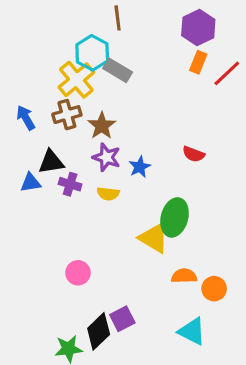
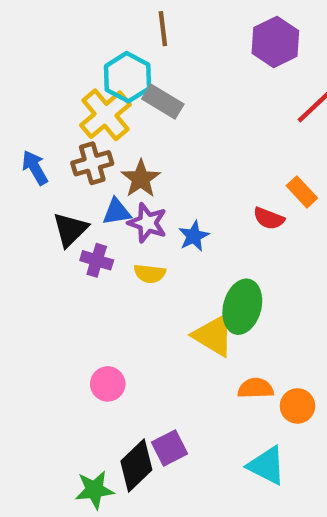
orange rectangle: (198, 62) -> (302, 192), moved, turned -65
black triangle: (51, 162) -> (70, 229), turned -36
blue triangle: (31, 183) -> (117, 212), moved

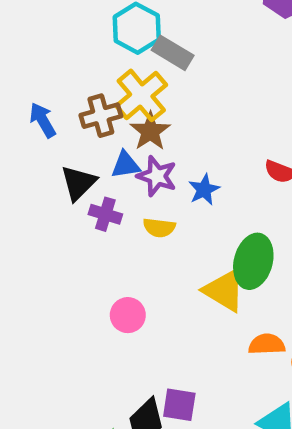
yellow cross: (105, 115) -> (141, 95), moved
pink circle: (108, 384) -> (128, 315), moved
purple square: (169, 448) -> (179, 405), turned 36

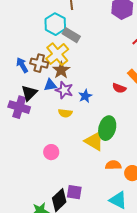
brown cross: (101, 116) -> (39, 63), turned 30
blue arrow: (43, 120) -> (22, 65), moved
purple cross: (105, 214) -> (19, 107), moved, size x1.5

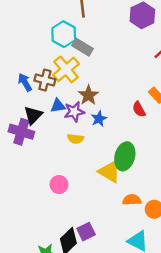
brown star: (61, 70) -> (88, 95), moved
red semicircle: (119, 88) -> (139, 109), turned 40
purple star: (64, 90) -> (74, 112), turned -30
purple square: (74, 192) -> (86, 232), turned -35

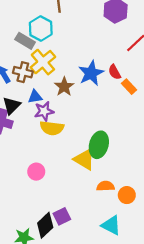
gray rectangle: (82, 47) -> (25, 41), moved
red semicircle: (139, 109) -> (114, 72), moved
purple star: (74, 112) -> (44, 111), moved
blue star: (99, 119) -> (91, 73), moved, size x1.6
yellow semicircle: (75, 139) -> (52, 128), size x1.5

